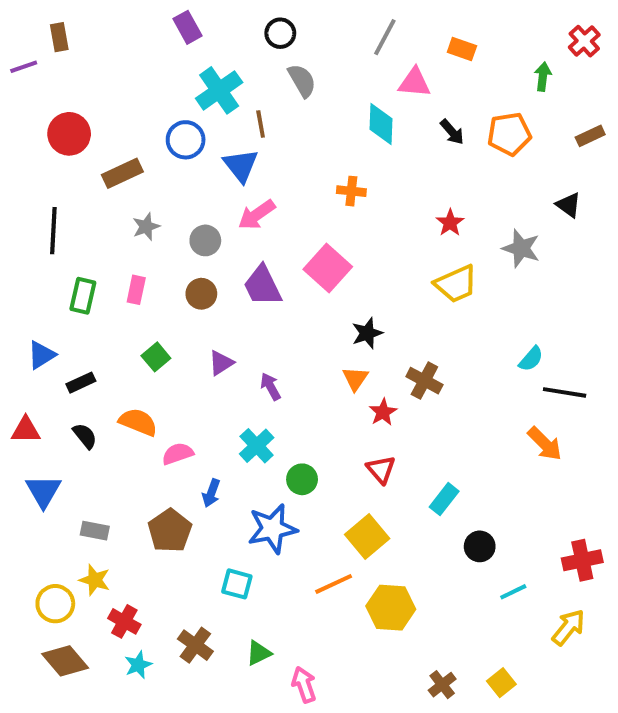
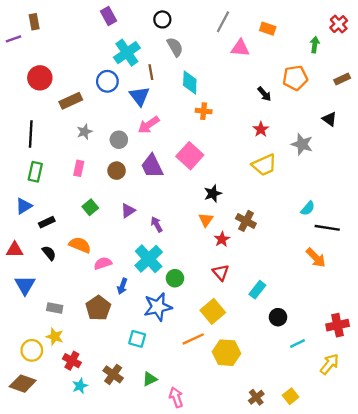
cyan diamond: (381, 124) -> (190, 82), moved
black arrow: (452, 132) -> (264, 94), moved
green rectangle: (83, 296) -> (35, 172), moved
cyan cross: (257, 446) -> (149, 259), size x1.4
brown diamond: (65, 661) -> (23, 384), moved, turned -30

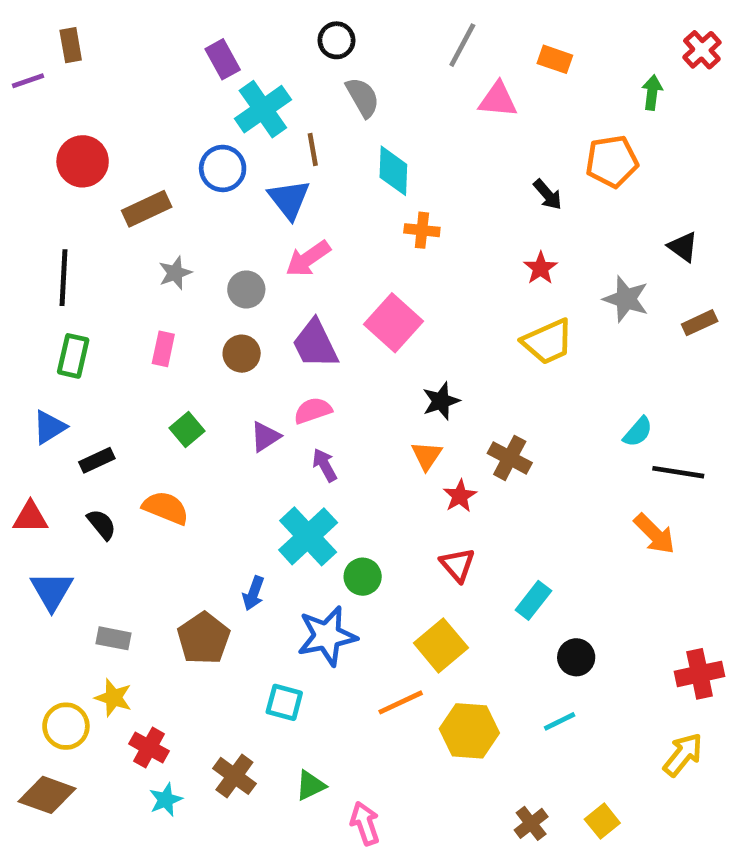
purple rectangle: (109, 16) -> (223, 59), moved
brown rectangle: (342, 79) -> (700, 323), moved
pink semicircle: (103, 263) -> (313, 411), moved
cyan line: (297, 343) -> (560, 721), moved

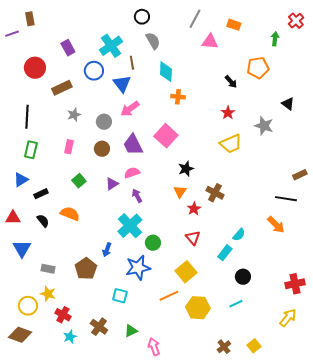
purple rectangle: (223, 59) -> (68, 48), moved
brown rectangle: (700, 323) -> (300, 175), moved
cyan semicircle: (638, 432) -> (239, 235), moved

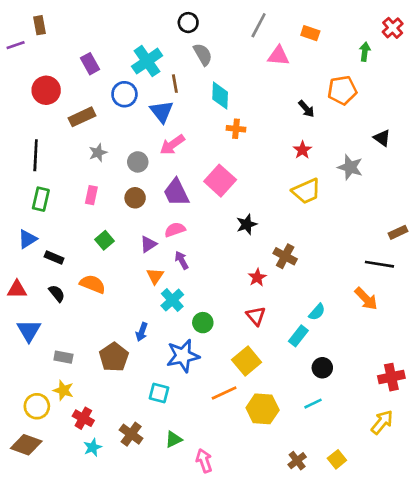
orange triangle: (180, 192) -> (155, 276), moved
black rectangle: (41, 194) -> (54, 258), turned 48
cyan cross: (130, 226) -> (172, 300), size x0.7

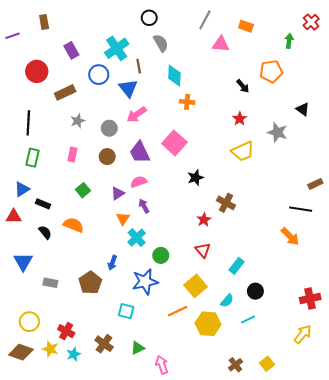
brown rectangle: (39, 25) -> (44, 22), moved
red triangle: (17, 289) -> (14, 217), moved
cyan semicircle: (317, 312) -> (227, 301), moved
yellow star: (63, 390) -> (50, 349), moved

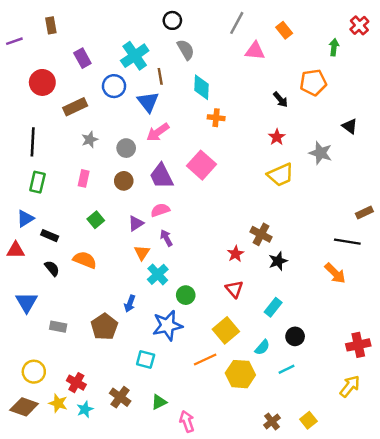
orange rectangle: (246, 26) -> (284, 30), turned 32
black star: (195, 178) -> (278, 261), moved

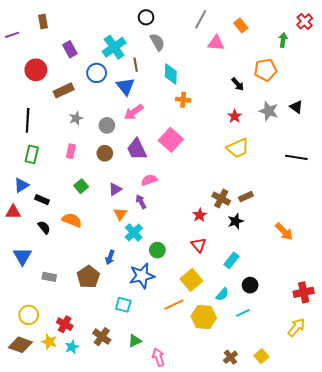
gray star: (321, 153) -> (269, 111), moved
pink semicircle: (160, 210) -> (149, 180), moved
brown rectangle: (364, 212) -> (246, 197), moved
black line: (347, 242) -> (296, 157), moved

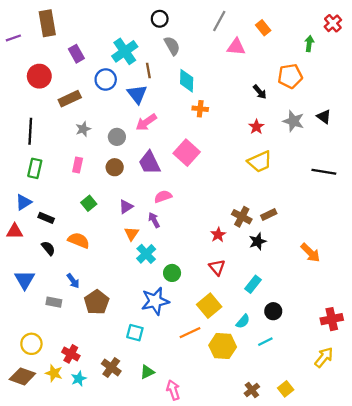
brown rectangle: (43, 21) -> (47, 23), size x1.6
blue arrow: (110, 257) -> (73, 281), moved, turned -56

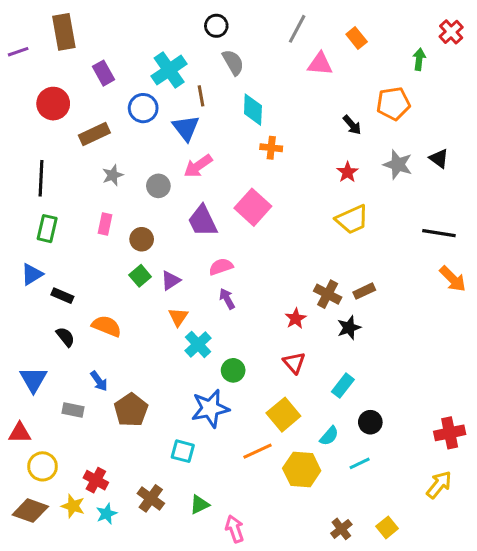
brown circle: (115, 167) -> (142, 239), moved
green square: (89, 203) -> (140, 276), moved
purple arrow: (154, 220) -> (227, 299), moved
red triangle: (15, 231) -> (20, 433), moved
orange arrow: (310, 253) -> (453, 279), moved

